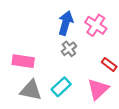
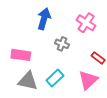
blue arrow: (66, 23) -> (44, 19), moved
gray cross: (69, 49) -> (62, 44), turned -32

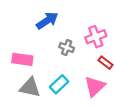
blue arrow: (44, 19) -> (47, 21), turned 40
pink cross: (86, 23) -> (96, 37), moved, turned 36

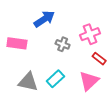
pink rectangle: (22, 59) -> (17, 43), moved

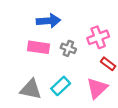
blue arrow: (44, 19) -> (48, 21), turned 30
pink rectangle: (17, 43) -> (39, 47), moved

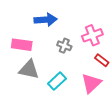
pink rectangle: (39, 47) -> (22, 45), moved
gray triangle: (31, 89) -> (29, 70), moved

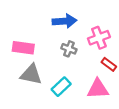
blue arrow: (46, 20) -> (64, 21), moved
pink triangle: (91, 83) -> (98, 89), turned 40

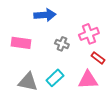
blue arrow: (64, 21) -> (45, 15), moved
gray triangle: (31, 74) -> (28, 82), moved

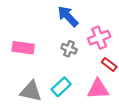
blue arrow: (45, 15) -> (68, 16), moved, turned -130

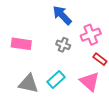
pink triangle: (98, 89) -> (90, 82), turned 45

